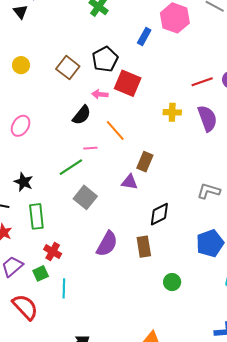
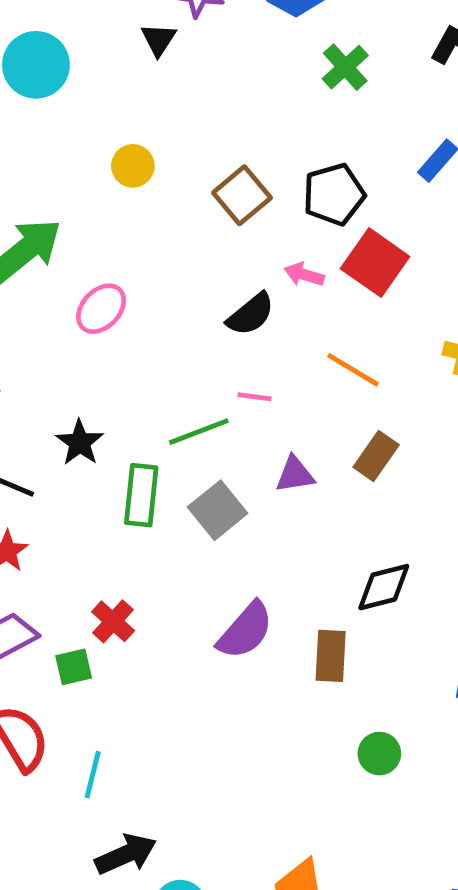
orange line: (115, 131) -> (353, 370), moved, turned -30
purple triangle: (130, 182) -> (295, 475), moved, turned -30
green rectangle: (36, 216) -> (141, 495), moved
cyan line: (64, 288) -> (93, 775), moved

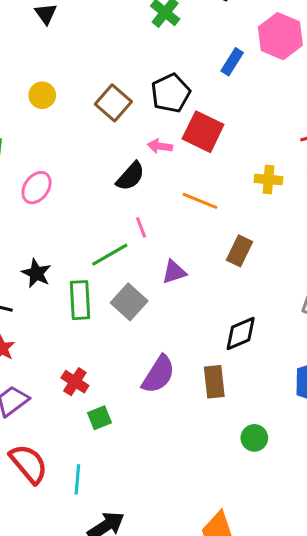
pink line: (254, 397) -> (141, 227), turned 70
brown rectangle: (376, 456) -> (240, 251), moved
green square: (74, 667) -> (100, 418), moved

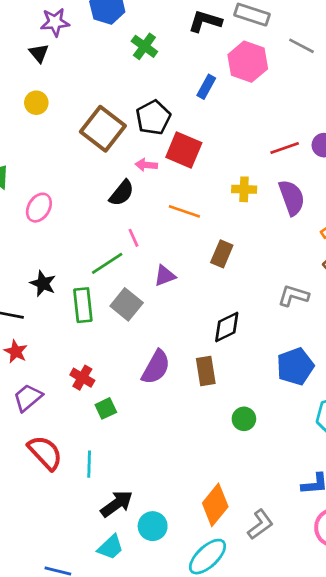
yellow circle: (42, 95) -> (36, 103), moved
brown square: (113, 103) -> (103, 129), size x1.4

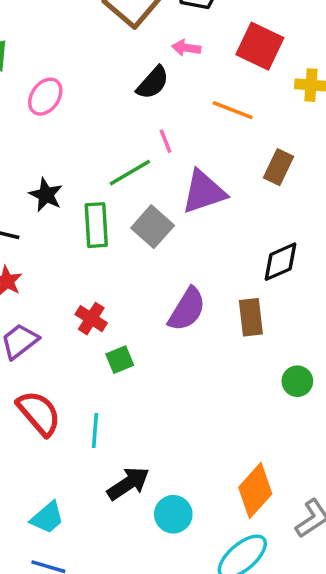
red square: (184, 150) -> (260, 46), moved
purple triangle: (165, 276) -> (204, 192), size x1.6
cyan trapezoid: (111, 547) -> (47, 518), moved

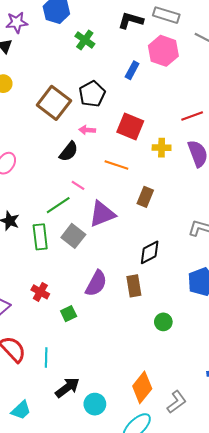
pink line: (165, 141) -> (78, 185), turned -32
green square: (120, 360) -> (69, 314), moved

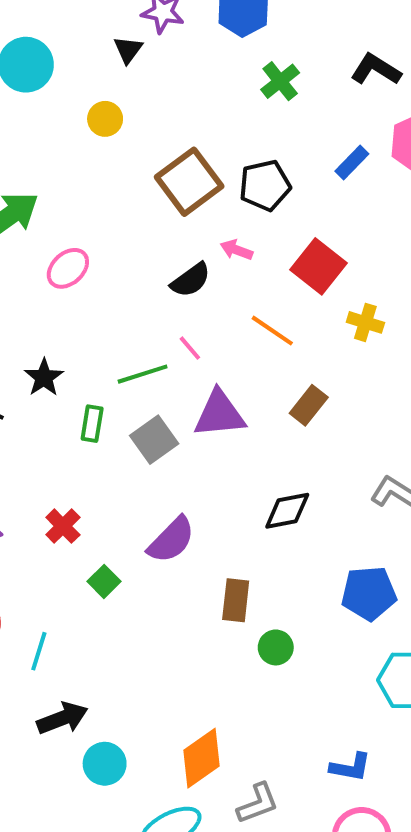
green rectangle: (40, 237) -> (92, 424), size x0.7
brown rectangle: (134, 286) -> (236, 600), moved
green square: (69, 314) -> (104, 581), turned -35

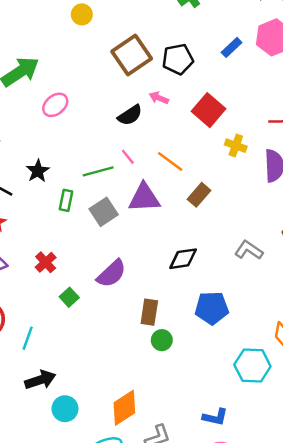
orange line: (272, 331) -> (170, 161), moved
blue pentagon: (369, 593) -> (212, 308), moved
green circle: (276, 647) -> (162, 340), moved

